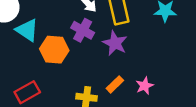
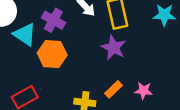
purple cross: (83, 30) -> (53, 20), moved
pink star: (145, 86) -> (143, 91), turned 30

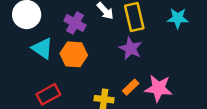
cyan triangle: (25, 34) -> (42, 48), moved
pink star: (143, 91) -> (158, 88), size x1.6

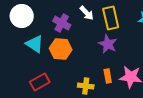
orange rectangle: (131, 87) -> (108, 76), turned -56

